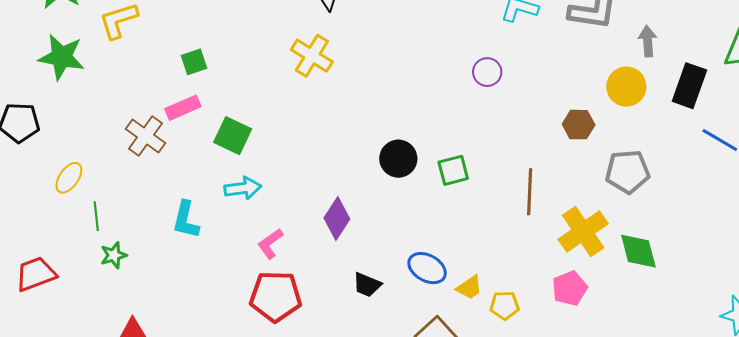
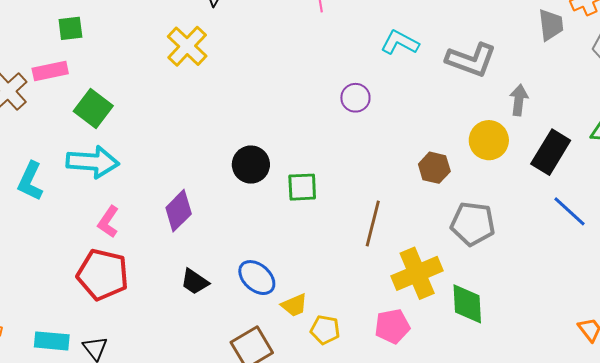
cyan arrow: (243, 188) -> (93, 162), size x1.4
pink L-shape: (270, 244) -> (108, 222), turned -32

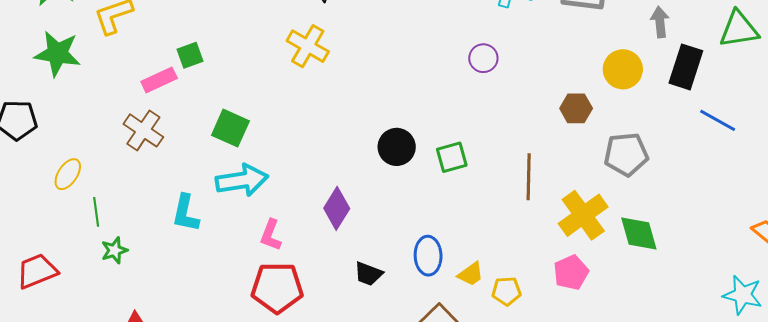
pink rectangle: (50, 71) -> (159, 80), moved
gray arrow: (519, 100) -> (660, 22), moved
blue ellipse: (257, 278) -> (428, 256), turned 60

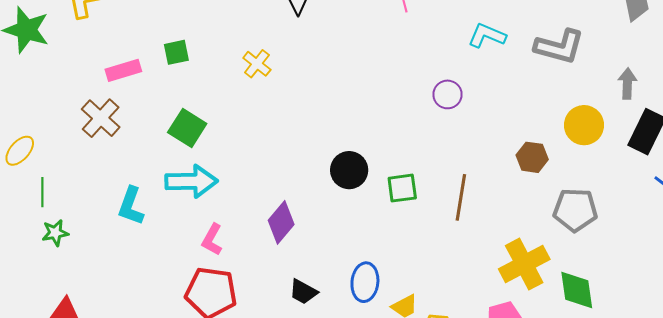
yellow cross: (308, 46) -> (257, 64), moved, size x0.7
green square: (190, 55) -> (176, 52), moved
brown line: (529, 177) -> (461, 197), moved

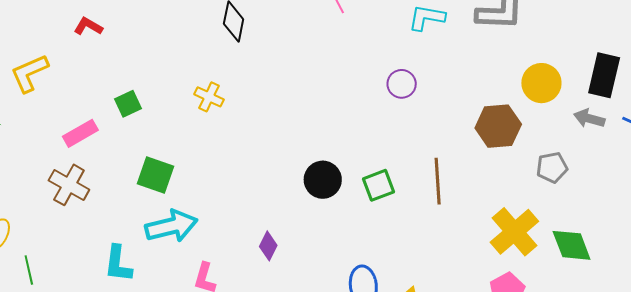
gray arrow: (627, 84) -> (589, 118), moved, turned -64
brown hexagon: (532, 157) -> (498, 126), size x1.4
gray pentagon: (575, 210) -> (552, 167), size x0.7
purple diamond: (281, 222) -> (268, 246), size x0.7

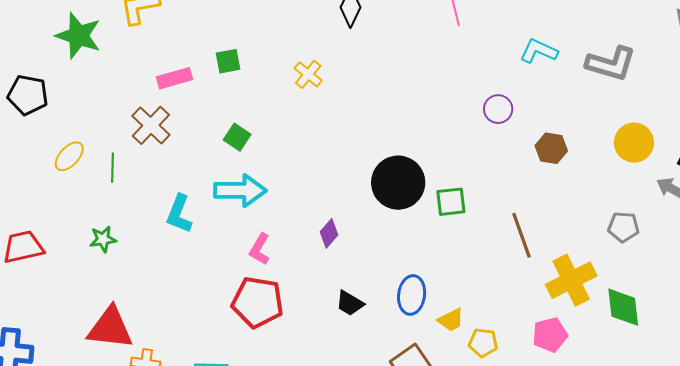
brown hexagon: (498, 126) -> (551, 148), moved, size x0.7
green square: (156, 175) -> (237, 137), size x0.7
black circle: (323, 180) -> (398, 183), size x1.4
brown line: (438, 181) -> (521, 235), moved, turned -30
green line: (29, 270) -> (112, 168), moved

